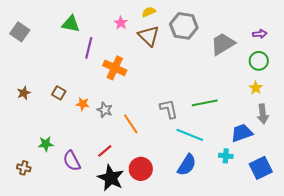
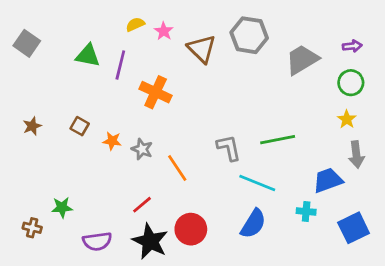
yellow semicircle: (149, 12) -> (135, 24), moved
green triangle: (71, 24) -> (88, 56), moved
green star: (46, 144) -> (62, 207), moved
purple semicircle: (72, 161) -> (97, 241), moved, turned -70

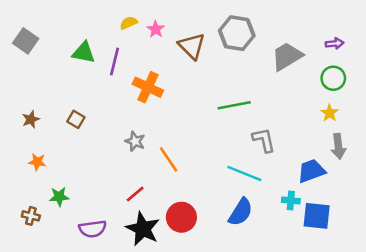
green line: (278, 140) -> (234, 105), moved
orange star: (112, 141) -> (37, 162), moved
gray L-shape: (229, 148) -> (264, 140), moved
blue square: (354, 228) -> (317, 216), moved, turned 32

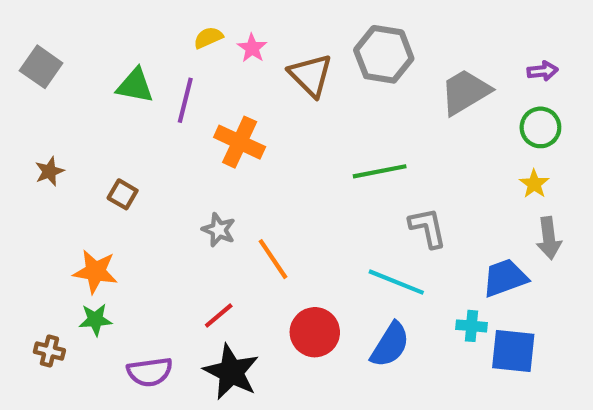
brown star: (31, 119) -> (49, 171), moved
orange star: (37, 162) -> (95, 272), moved, size x1.5
red circle: (181, 217) -> (315, 332), moved

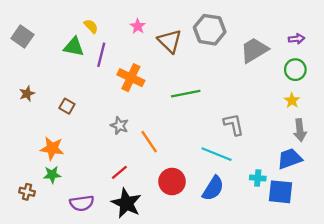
yellow semicircle: (208, 38) -> (91, 26), moved, turned 70
green line: (380, 171) -> (186, 94), moved
blue trapezoid: (505, 278) -> (290, 159), moved

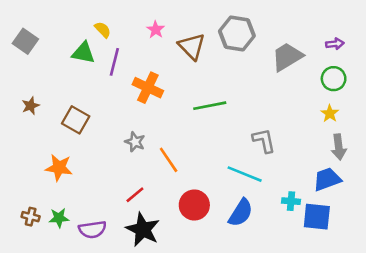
brown square: (67, 106) -> (76, 120), size x1.5
green star: (52, 175) -> (59, 218), moved

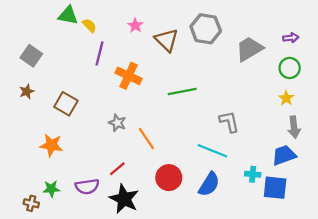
gray square: (25, 41) -> (31, 56), moved
green triangle: (83, 53) -> (68, 15), moved
brown cross: (31, 217) -> (31, 203), moved
purple semicircle: (92, 230) -> (87, 187), moved

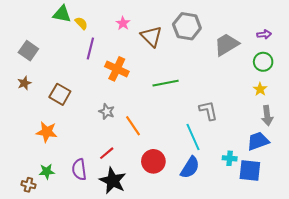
cyan line: (212, 151) -> (193, 137), turned 44
purple semicircle: (87, 187) -> (79, 169), turned 90

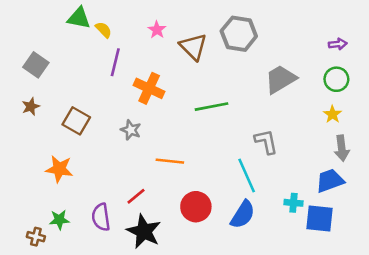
gray trapezoid: (227, 45) -> (280, 79), moved
gray star: (107, 112) -> (131, 130), moved
orange line: (133, 126) -> (170, 161), turned -50

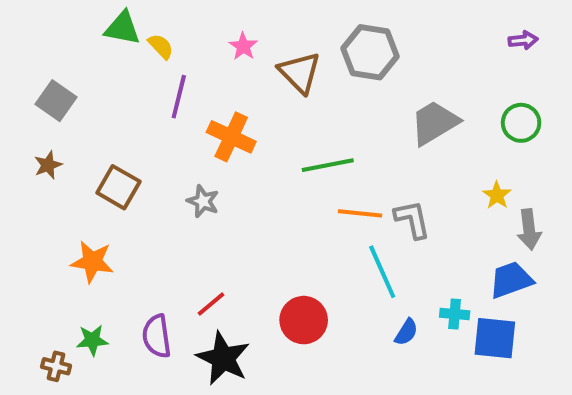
purple arrow: (338, 44) -> (523, 40), moved
yellow star: (333, 114) -> (497, 195), moved
orange line: (170, 161) -> (360, 213), moved
blue semicircle: (243, 215) -> (406, 332), moved, size x0.6

